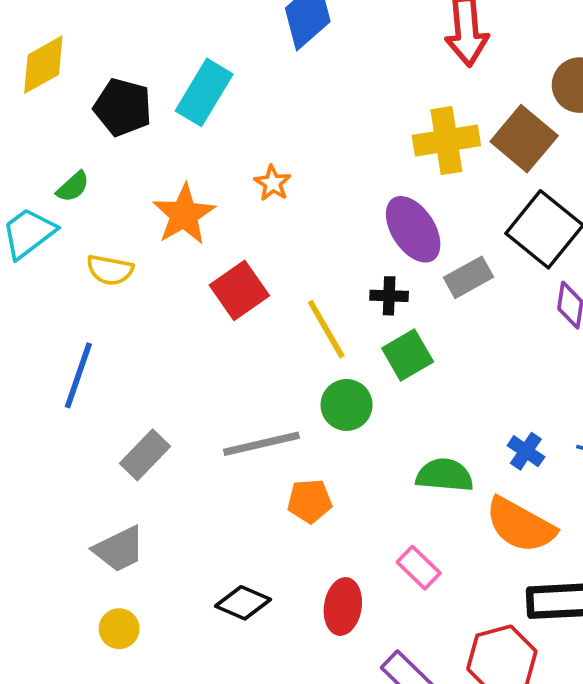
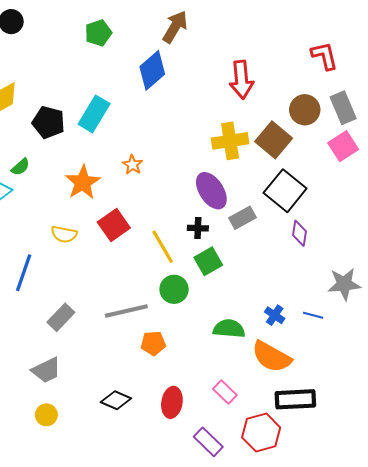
yellow semicircle: (110, 270) -> (64, 234), moved
pink rectangle: (419, 568) -> (225, 392), moved

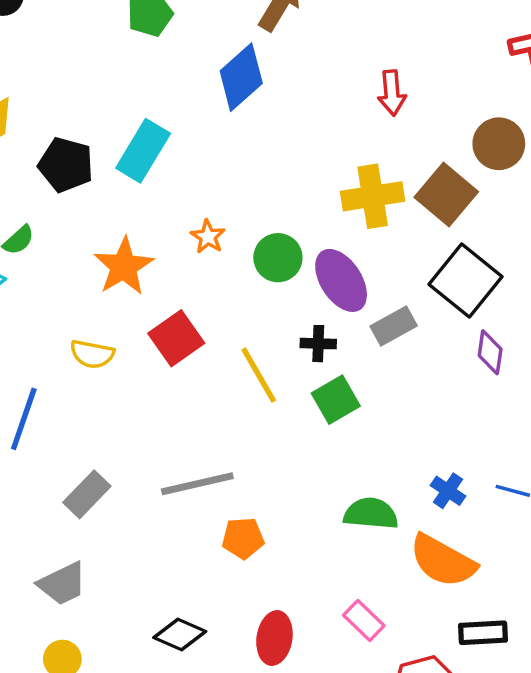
red arrow: (241, 80) -> (392, 93), size x0.7
green circle: (174, 289) -> (278, 258), moved
black rectangle: (295, 399) -> (483, 633), size x0.7

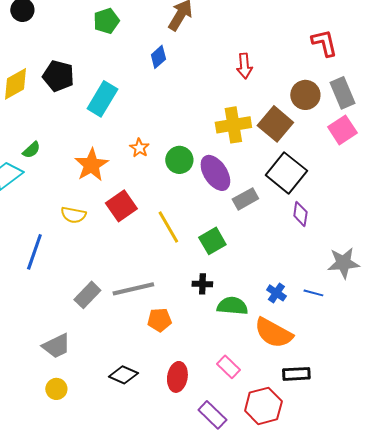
blue diamond: (241, 77) -> (158, 57), size x0.6
black pentagon: (66, 165) -> (58, 76), moved
black cross: (318, 344) -> (202, 284), moved
gray rectangle: (87, 494) -> (87, 295), moved

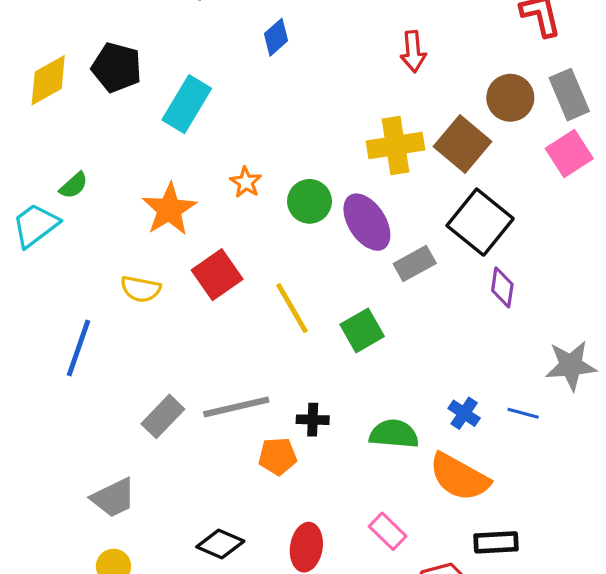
black cross: (202, 284) -> (313, 420), moved

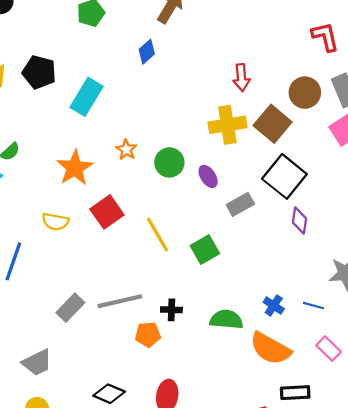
red arrow: (413, 52) -> (241, 77), moved
purple ellipse: (367, 222) -> (208, 176), size x0.6
pink rectangle: (388, 531) -> (329, 349), moved

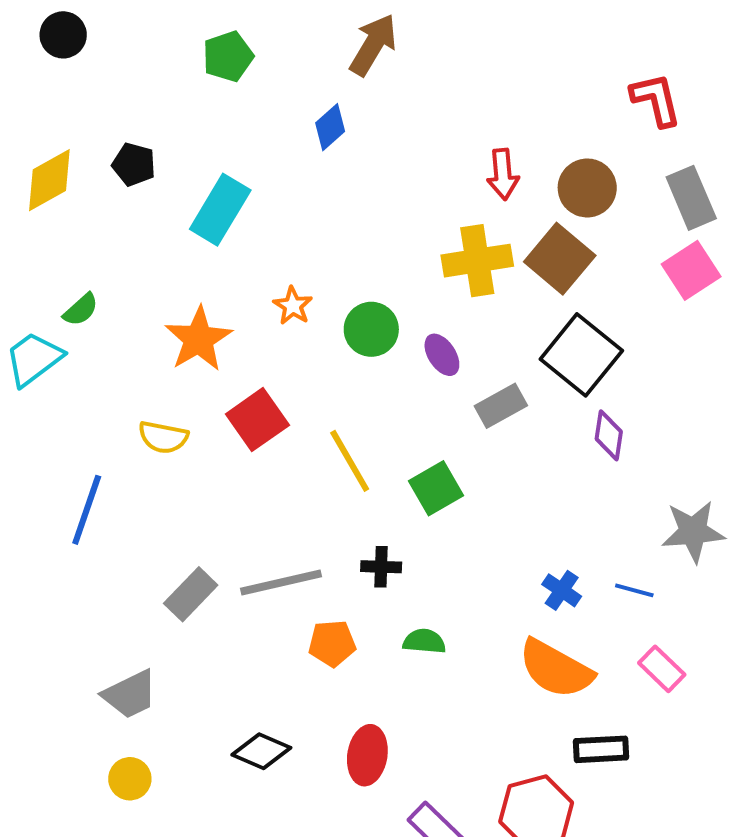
black pentagon: (39, 72) -> (134, 164), size x0.7
brown circle: (305, 93) -> (587, 188), moved
black cross: (171, 310) -> (381, 567), moved
green semicircle: (226, 319) -> (424, 641), moved, size x0.7

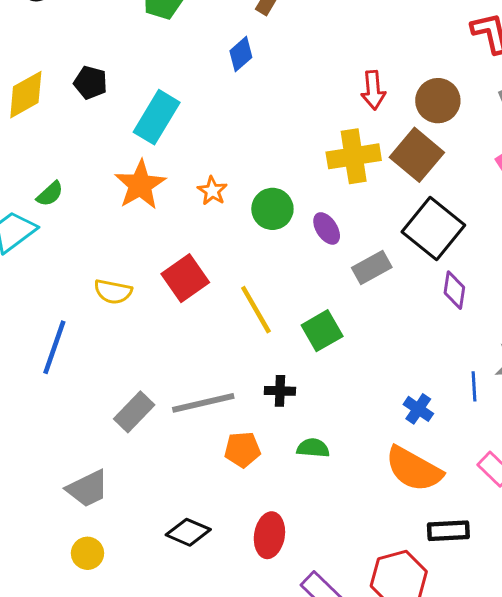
orange star: (199, 339) -> (140, 185), moved
blue line: (634, 590) -> (474, 386), moved, turned 72

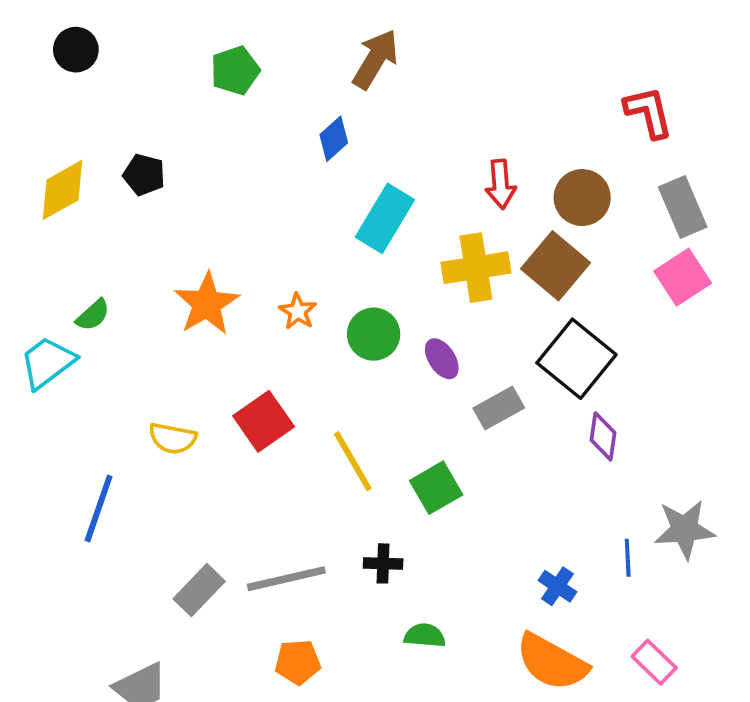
cyan rectangle: (157, 117) -> (385, 218), moved
orange pentagon: (242, 450) -> (298, 662), moved

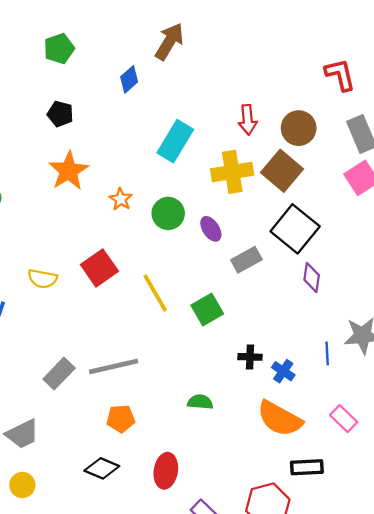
green pentagon: (235, 70) -> (59, 49), moved
blue diamond: (334, 139) -> (129, 79), moved
black pentagon: (144, 175) -> (60, 114), moved
orange star: (207, 304) -> (69, 171), moved
black cross: (383, 563) -> (250, 357), moved

